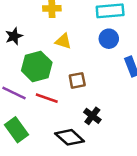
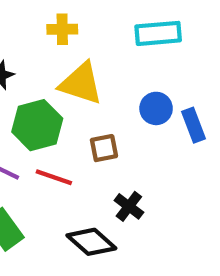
blue circle: (109, 39) -> (156, 108), moved
yellow triangle: (63, 41) -> (81, 83), size x1.6

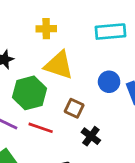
brown square: (104, 148) -> (74, 108), turned 36
black cross: (129, 206) -> (91, 136), moved

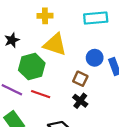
brown square: (74, 108) -> (80, 79), moved

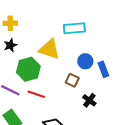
yellow cross: (45, 16) -> (10, 23), moved
cyan rectangle: (96, 18) -> (74, 28), moved
black cross: (80, 101) -> (89, 100), moved

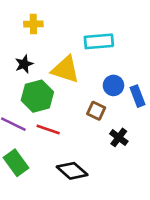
yellow cross: (10, 23) -> (33, 24), moved
black star: (10, 45) -> (24, 64), moved

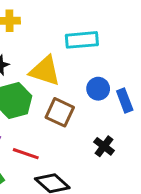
brown square: (96, 111) -> (60, 112), moved, size x1.4
red line: (48, 129) -> (26, 154), moved

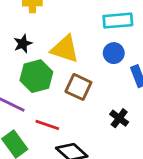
cyan rectangle: (82, 40) -> (118, 21), moved
blue circle: (98, 89) -> (114, 53), moved

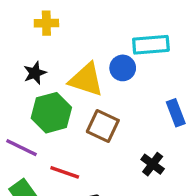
blue circle: (114, 53) -> (123, 68), moved

